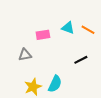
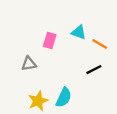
orange line: (88, 30) -> (100, 44), moved
pink rectangle: (43, 35) -> (50, 40), turned -64

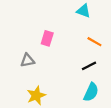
cyan triangle: (79, 32) -> (83, 11), moved
cyan semicircle: (64, 97) -> (91, 92), moved

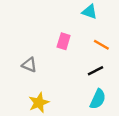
pink rectangle: (47, 38) -> (64, 41), moved
gray triangle: (27, 60) -> (29, 65), turned 32

